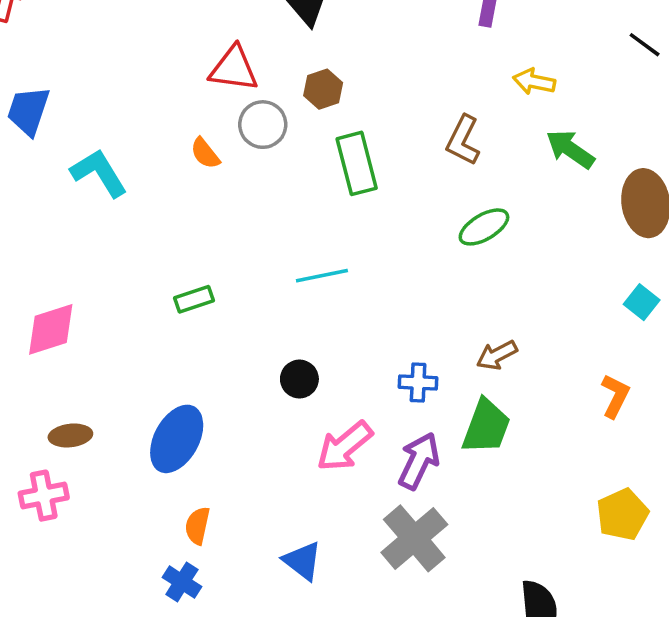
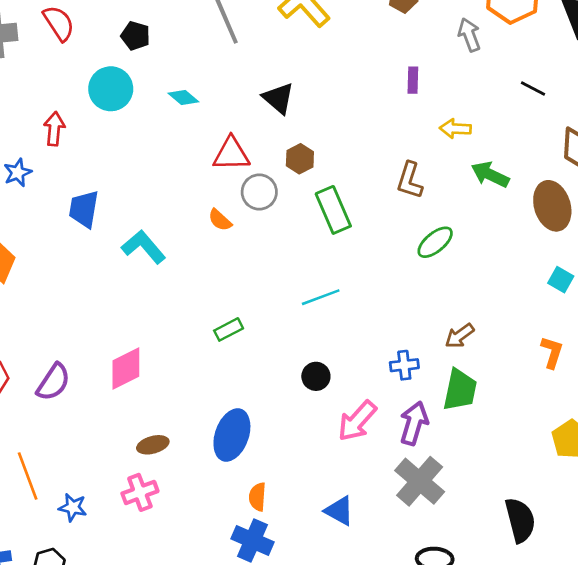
blue cross: (182, 582) -> (252, 540), size x1.4

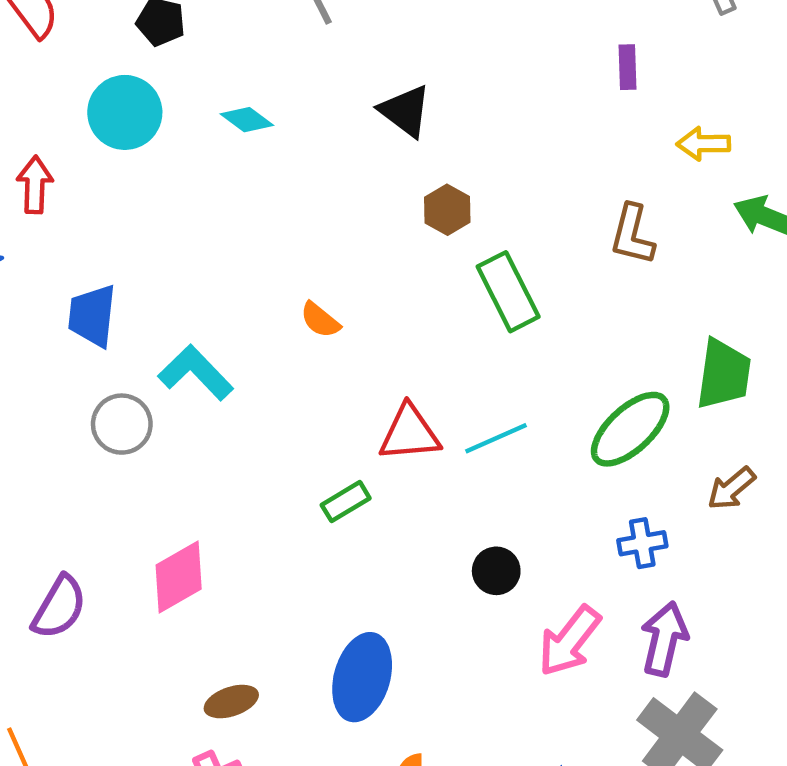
red triangle: (231, 154) -> (410, 433), moved
gray circle: (259, 192) -> (122, 424), moved
green ellipse: (435, 242) -> (630, 429), moved, size x1.4
green trapezoid: (460, 390) -> (724, 374), moved

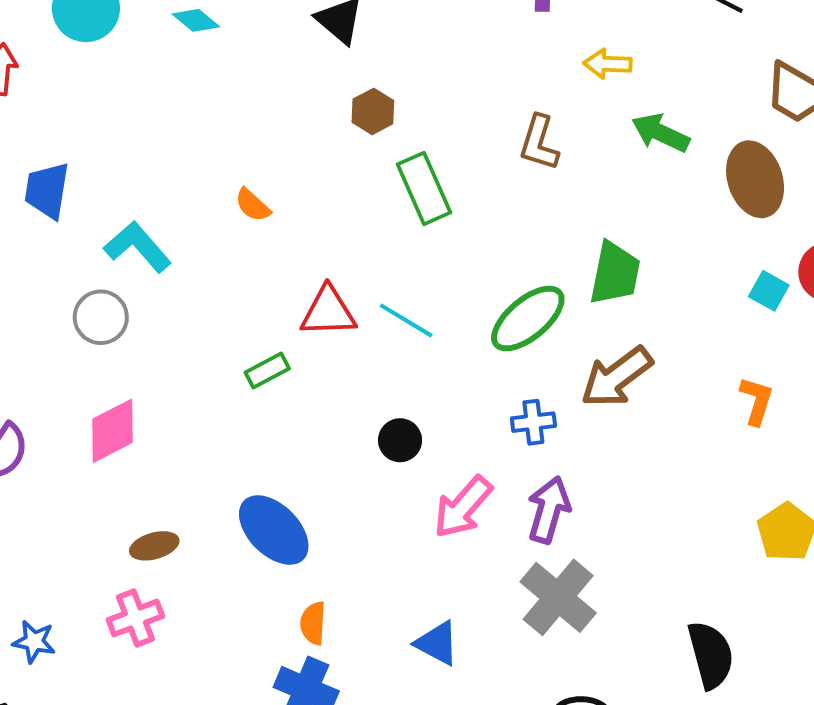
gray circle: (122, 424) -> (101, 317), moved
cyan line: (496, 438) -> (406, 320), turned 52
brown arrow: (731, 489) -> (617, 377), size x1.6
blue ellipse: (362, 677) -> (274, 530), turned -64

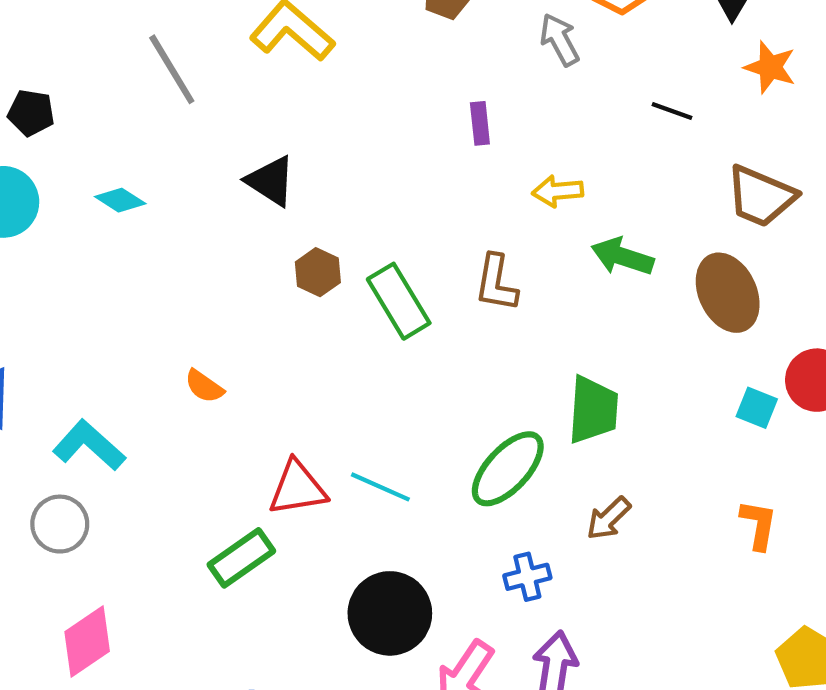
green rectangle: (424, 188) -> (399, 301), moved
green rectangle: (267, 370) -> (241, 558), size x1.4
brown arrow: (617, 377) -> (609, 518), size x0.6
black circle: (400, 440) -> (390, 613), size x1.8

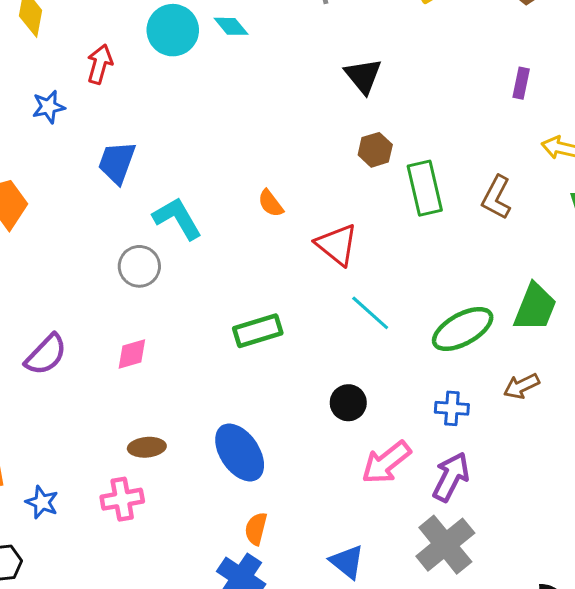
cyan diamond: (120, 200) -> (231, 26), moved
red triangle: (297, 488) -> (337, 245), moved, turned 30
black circle: (390, 613) -> (348, 403), size x0.6
pink diamond: (87, 642) -> (132, 354), size x0.7

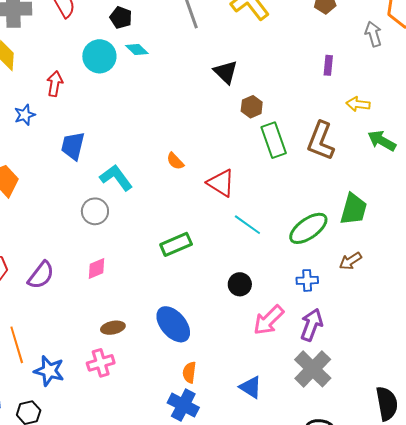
brown hexagon: (375, 150) -> (252, 107), moved
brown L-shape: (496, 197) -> (321, 141), size x1.4
blue star: (42, 502) -> (49, 371), size x1.4

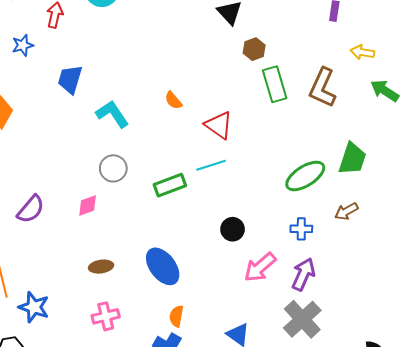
gray circle: (95, 211) -> (113, 168), moved
cyan line: (247, 225) -> (211, 165), moved, turned -56
pink cross: (101, 363) -> (106, 316), moved

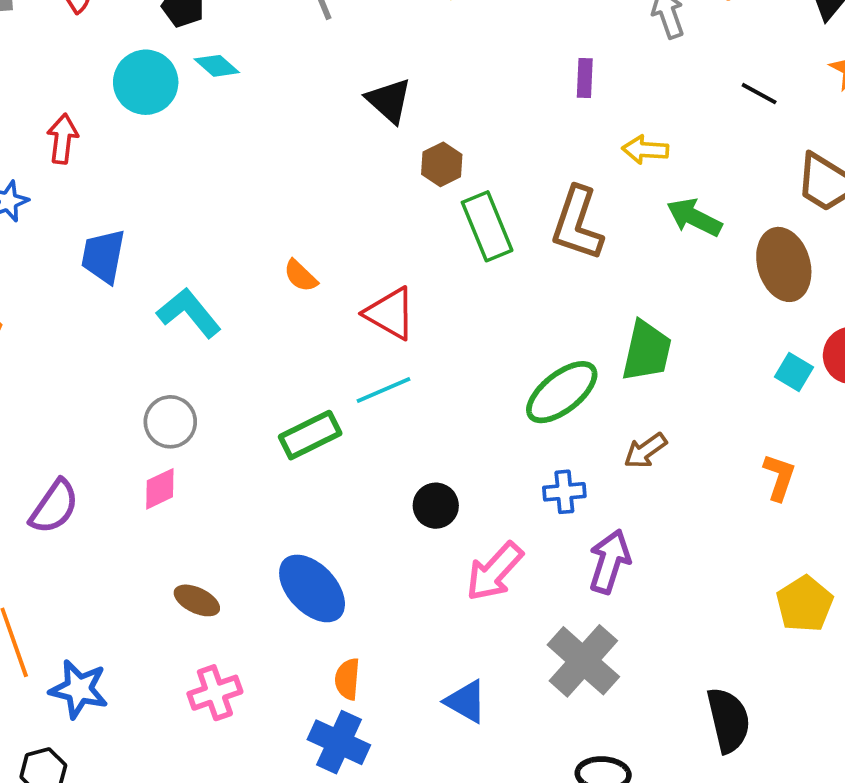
gray circle: (113, 168) -> (170, 422), moved
brown ellipse: (101, 267) -> (197, 600), turned 40
purple arrow: (303, 274) -> (610, 561), moved

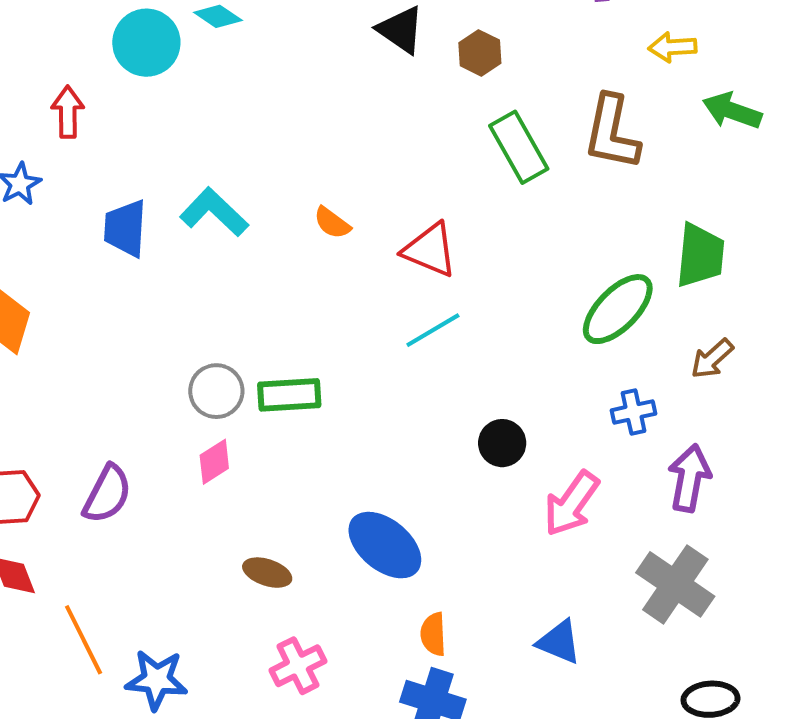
brown hexagon: (442, 164) -> (480, 53), moved
cyan L-shape: (189, 313) -> (214, 212), moved
green rectangle: (310, 435) -> (289, 395), moved, turned 30

